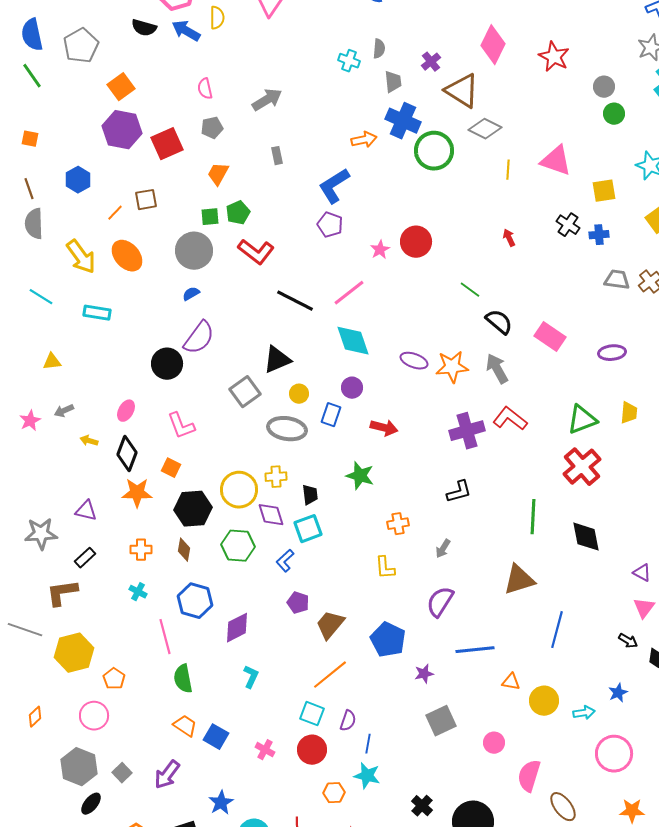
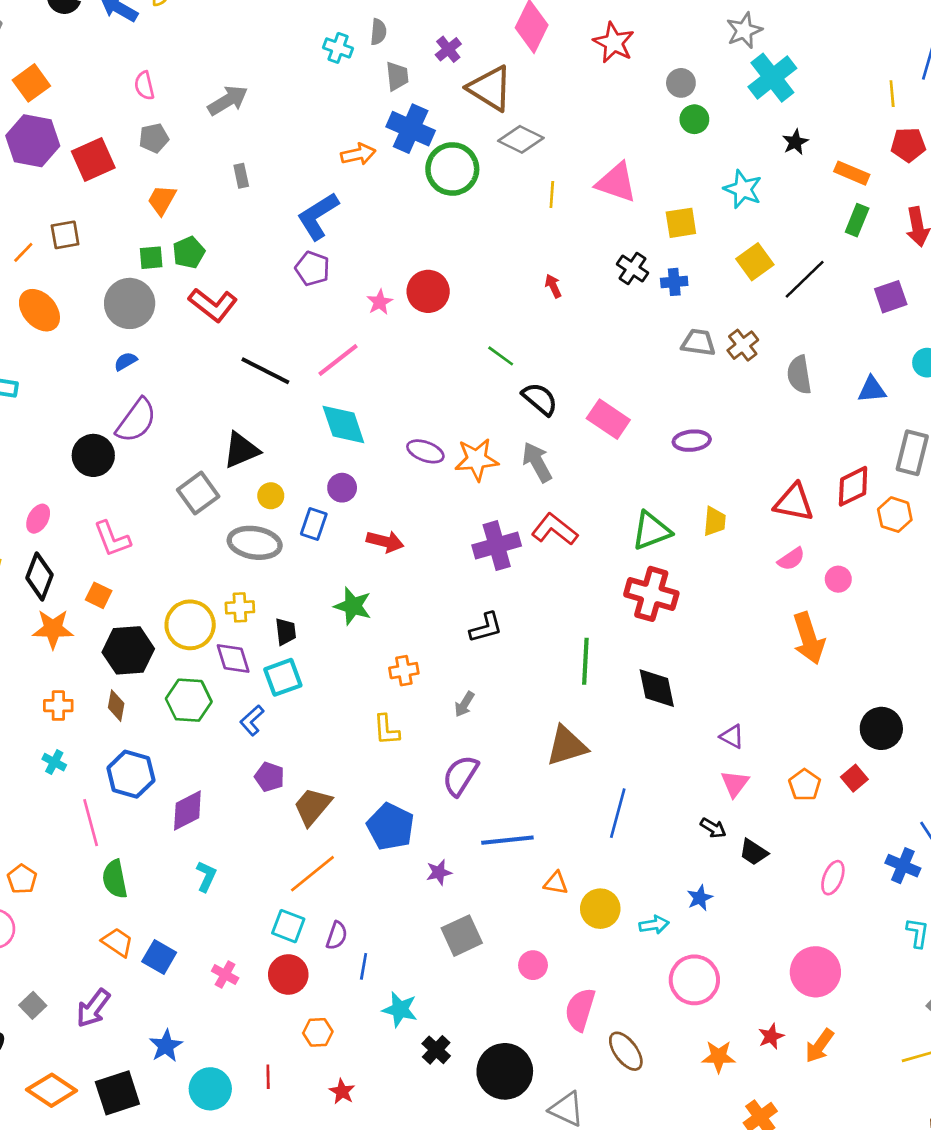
red cross: (582, 467) -> (651, 594), turned -33
cyan star: (367, 776) -> (400, 1009), moved

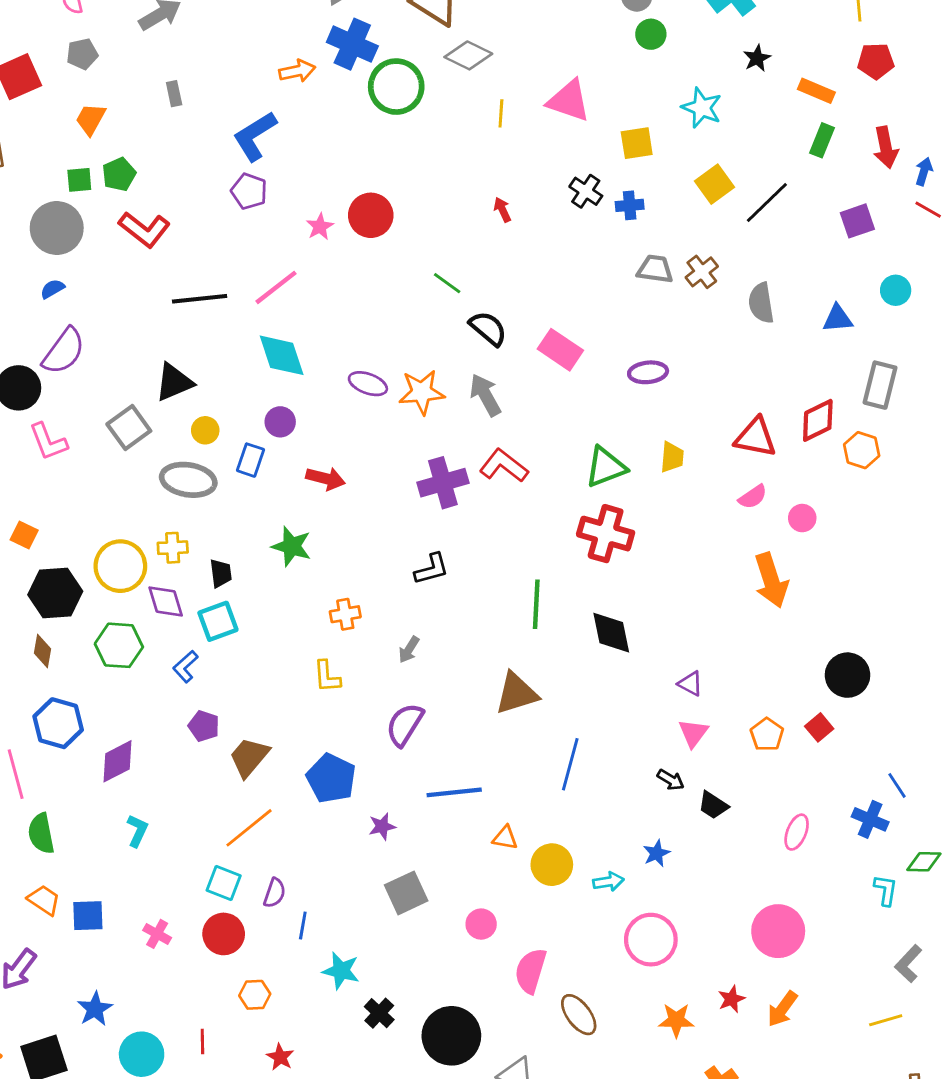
black line: (265, 371) -> (200, 299), turned -33
pink L-shape: (112, 539) -> (48, 442), moved
blue square: (159, 957) -> (88, 916), turned -32

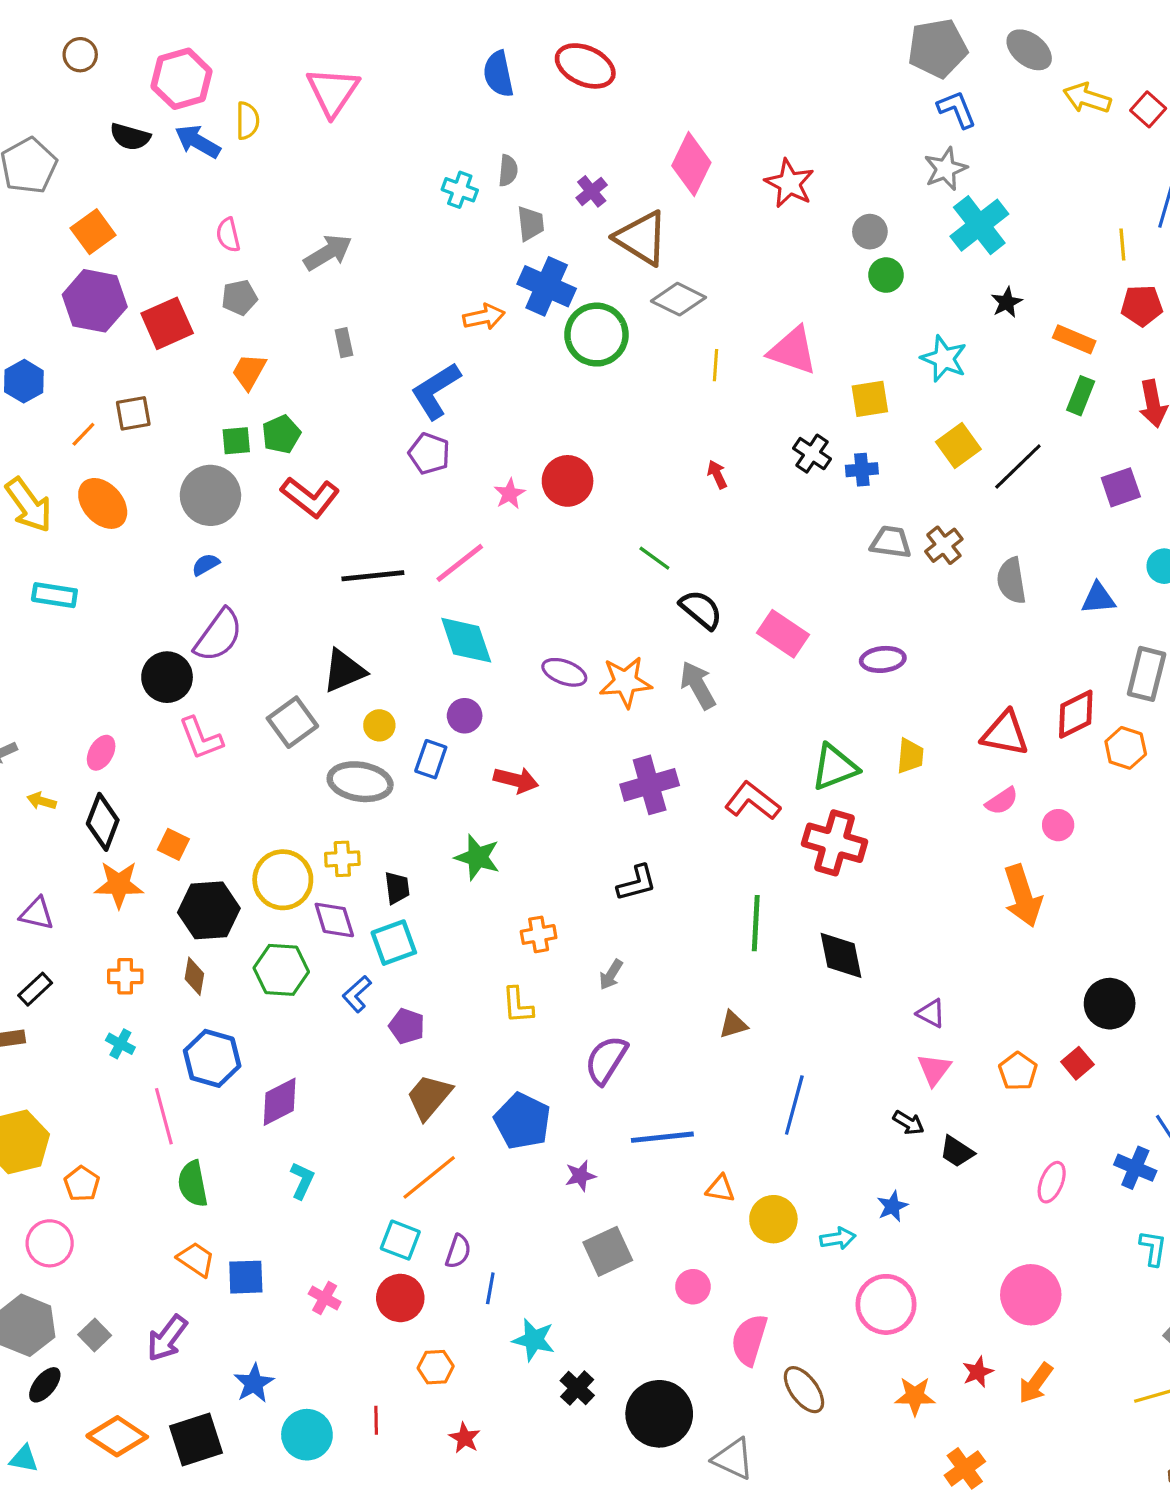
red L-shape: (504, 466) -> (752, 801), moved
brown triangle: (516, 693) -> (733, 1025), size x0.6
purple pentagon: (204, 726) -> (407, 1026), moved

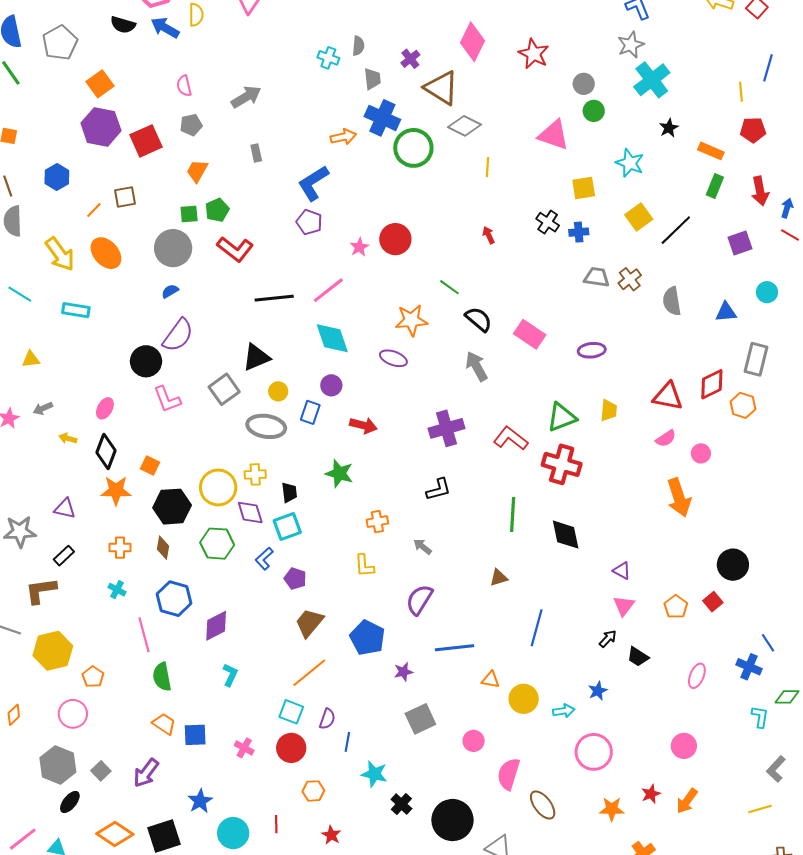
pink triangle: (793, 351) -> (554, 135), moved
orange star: (625, 682) -> (411, 320), moved
gray arrow: (611, 975) -> (422, 547), turned 96
black arrow: (909, 1123) -> (608, 639), turned -78
pink circle: (1031, 1295) -> (684, 746), size x0.7

